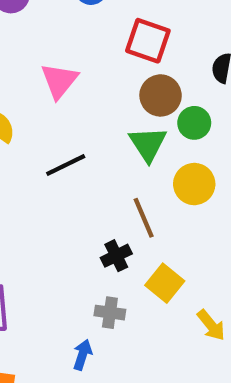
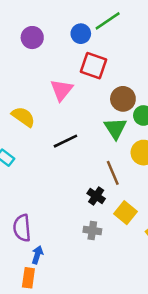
red square: (148, 41) -> (94, 66), moved
black cross: (116, 256) -> (96, 196), turned -30
blue arrow: (83, 355) -> (37, 255), moved

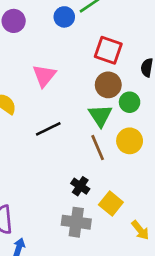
red square: (94, 66) -> (108, 50), moved
brown line: (113, 173) -> (98, 148), moved
gray cross: (92, 230) -> (76, 222), size x1.5

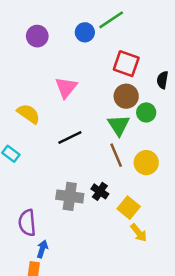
yellow circle: (130, 141) -> (146, 163), moved
gray cross: (76, 222) -> (70, 196), moved
yellow arrow: (140, 230) -> (139, 233), moved

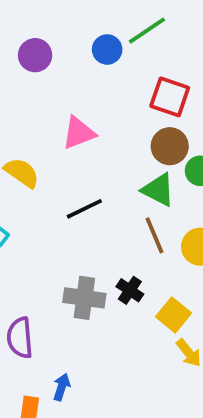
pink triangle: (66, 87) -> (79, 133), turned 30
green triangle: (119, 125) -> (158, 190), turned -30
blue arrow: (42, 249) -> (62, 387), moved

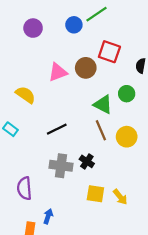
brown circle: (170, 146) -> (86, 68), moved
black line: (84, 209) -> (57, 129), moved
yellow square: (173, 315) -> (95, 194), moved, turned -30

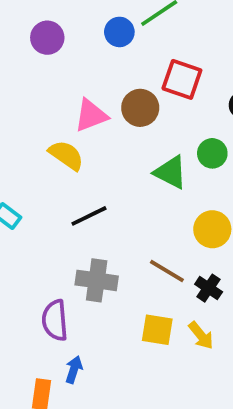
yellow semicircle: (26, 95) -> (66, 155), moved
brown line: (101, 130) -> (167, 271), moved, turned -36
black cross: (87, 161) -> (209, 288), moved
purple semicircle: (24, 188) -> (55, 320), moved

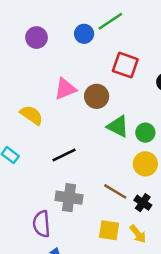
brown circle: (140, 108) -> (97, 96), moved
green circle: (212, 153) -> (145, 133), moved
yellow semicircle: (66, 155) -> (32, 115), moved

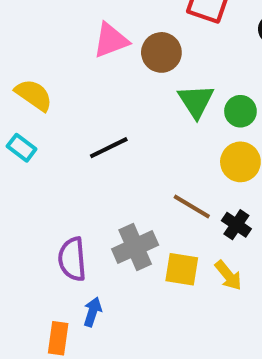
yellow semicircle: (32, 115) -> (34, 95), moved
green triangle: (118, 126) -> (196, 101), turned 30
gray cross: (69, 198) -> (135, 247), moved, turned -32

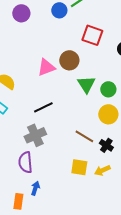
pink triangle: (111, 40) -> (46, 67), moved
gray cross: (135, 247) -> (35, 135), moved
yellow arrow: (228, 275) -> (102, 170), turned 105

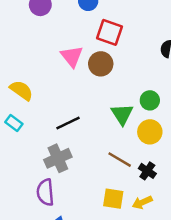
red square: (92, 35) -> (110, 32), moved
pink triangle: (46, 67) -> (72, 56), moved, turned -48
green triangle: (86, 84) -> (122, 114), moved

